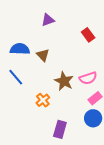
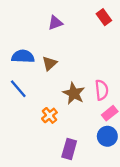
red rectangle: (88, 35) -> (104, 17), moved
brown triangle: (43, 55) -> (49, 63), turned 32
pink semicircle: (88, 78) -> (102, 90), turned -78

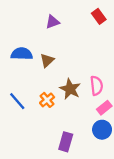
blue line: (18, 89) -> (17, 101), moved
orange cross: (49, 115) -> (47, 100), moved

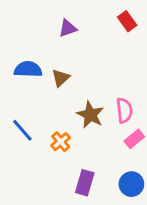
orange cross: (47, 100) -> (61, 142), moved
blue circle: (102, 130) -> (131, 184), moved

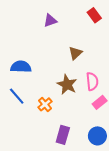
blue semicircle: (28, 69) -> (21, 67), moved
brown triangle: (61, 78) -> (75, 53), moved

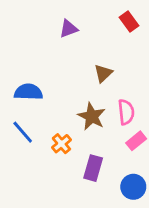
purple rectangle: (63, 135) -> (93, 168), moved

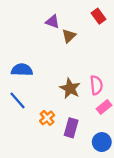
purple triangle: (69, 29) -> (53, 22), turned 40
brown triangle: (103, 73) -> (69, 36), moved
orange cross: (61, 144) -> (47, 118), moved

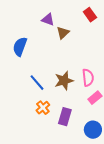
blue semicircle: (22, 70) -> (20, 47), moved, turned -72
brown star: (70, 88) -> (64, 81), turned 30
blue line: (18, 100) -> (37, 83), moved

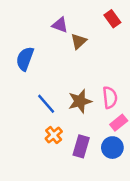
blue circle: (93, 130) -> (112, 148), moved

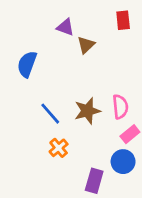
red rectangle: (112, 19) -> (123, 20), turned 30
purple rectangle: (81, 146) -> (94, 181), moved

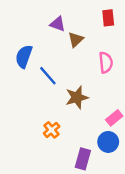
pink semicircle: (120, 107) -> (106, 62), moved
blue line: (50, 114) -> (48, 76), moved

